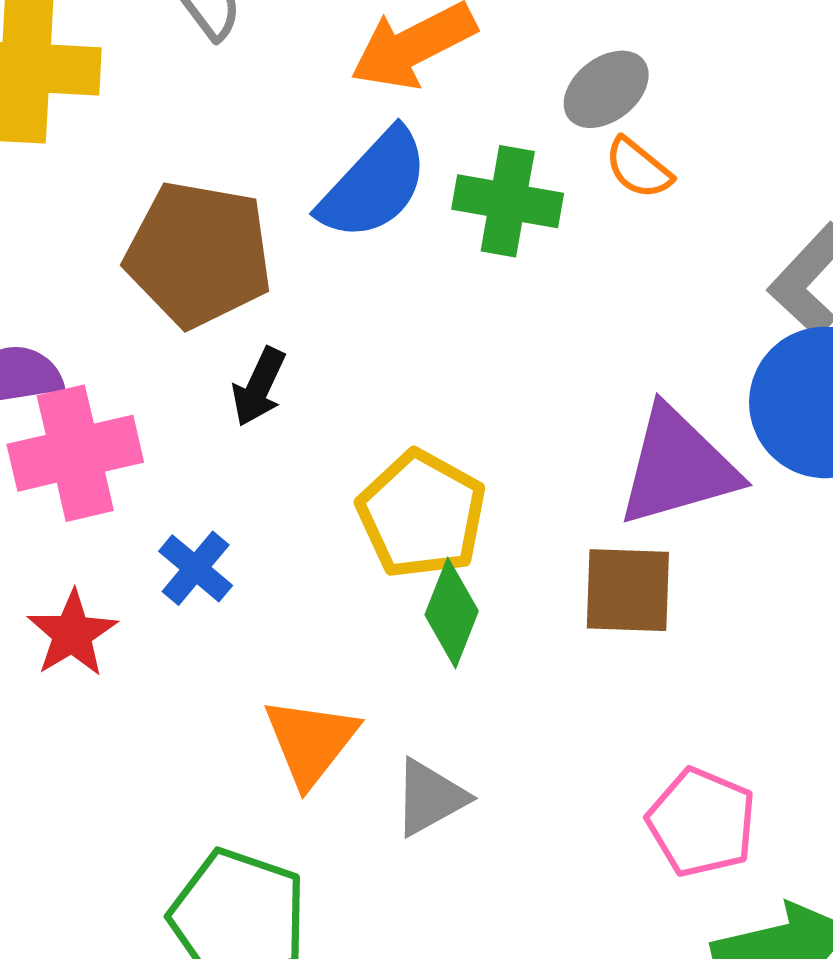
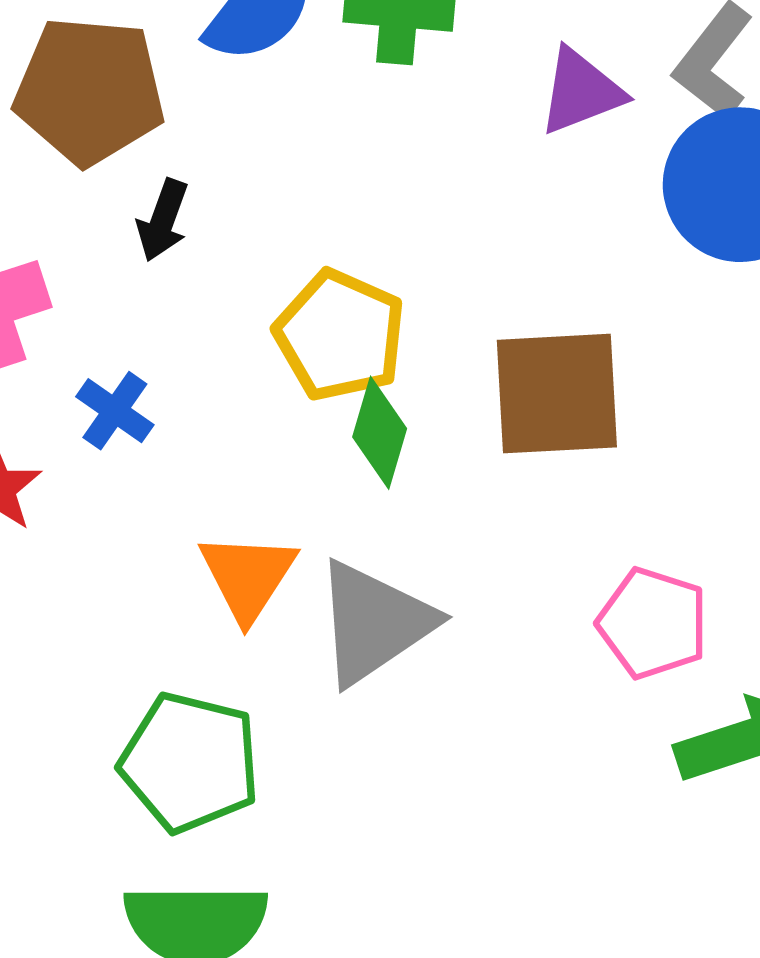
purple triangle: (678, 467) -> (581, 91), moved, size x0.7
brown square: (628, 590) -> (557, 394), size x1.4
gray triangle: (430, 797) -> (374, 623), size x1.6

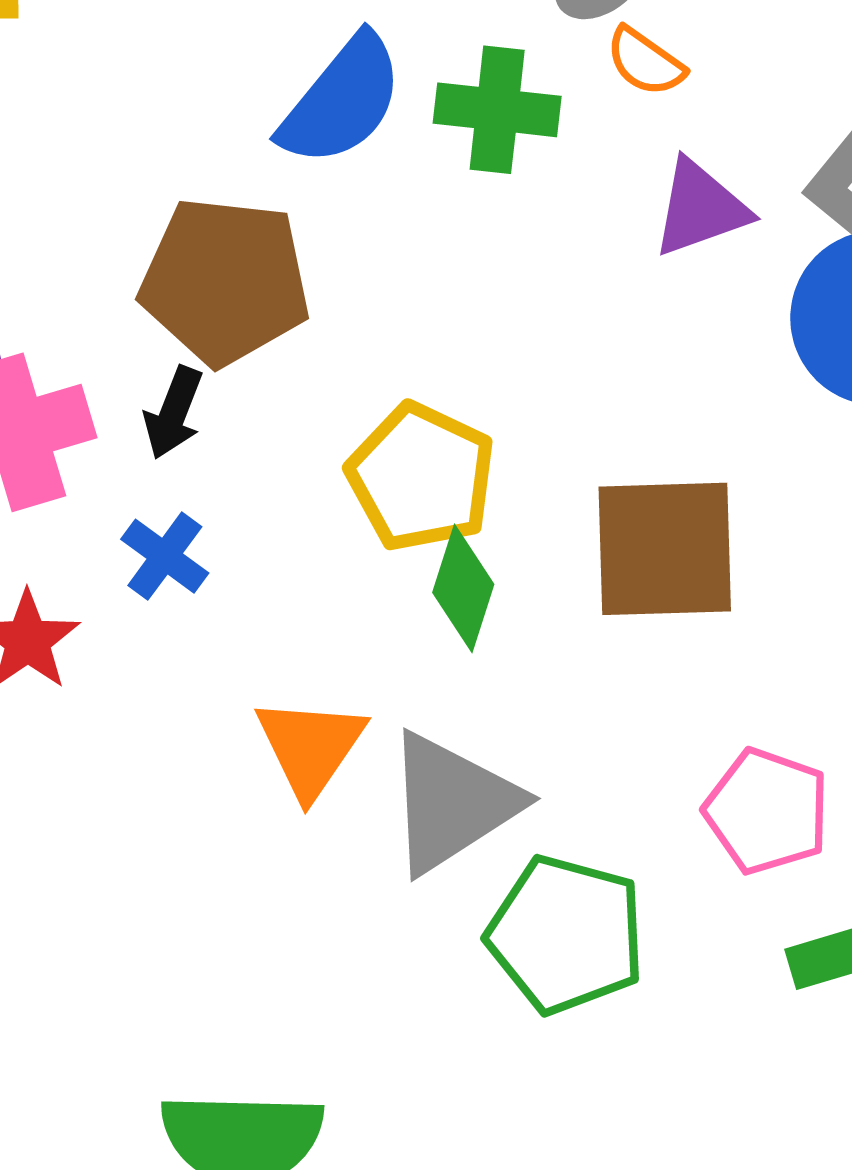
brown pentagon: (90, 91) -> (225, 281), moved
black arrow: (163, 220) -> (174, 413), moved
green pentagon: (190, 762) -> (566, 935), moved

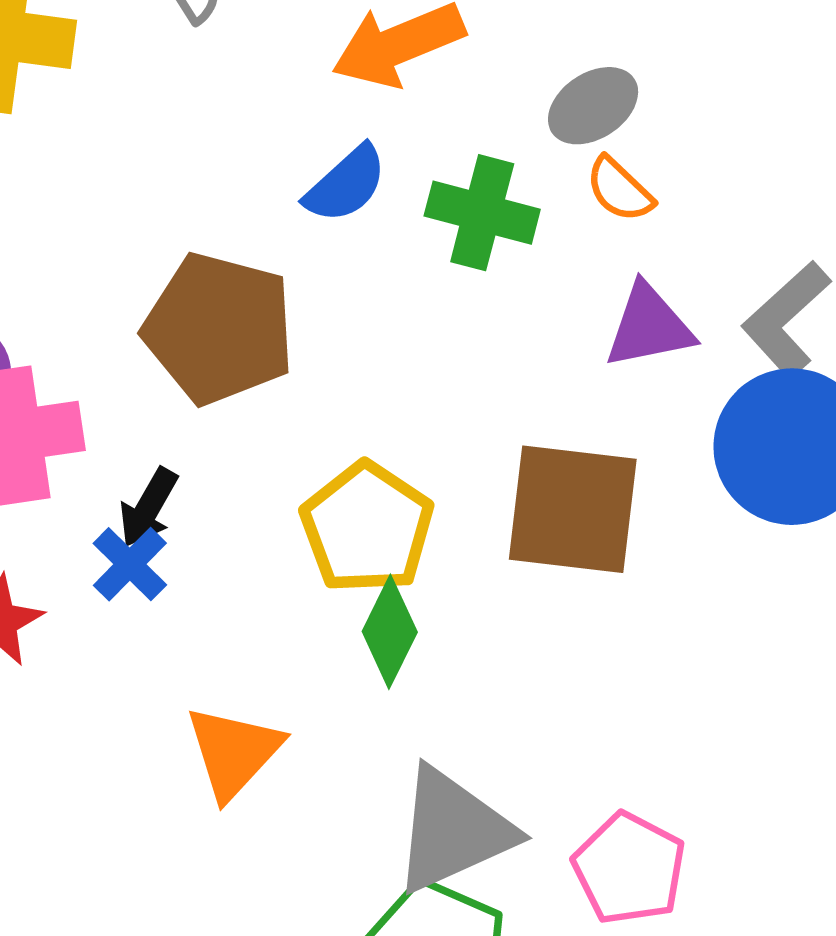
blue semicircle: (342, 101) -> (346, 184), size x0.7
black arrow: (174, 413) -> (148, 508), moved
brown square: (665, 549) -> (573, 509), moved
gray triangle: (452, 803) -> (453, 830), moved

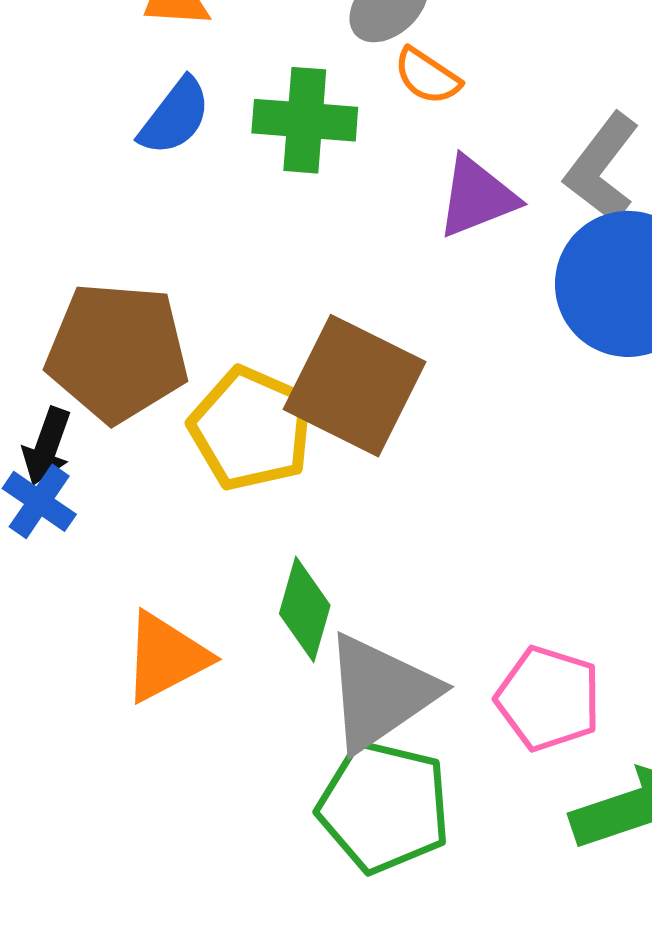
brown pentagon: (219, 329) -> (117, 352), moved
brown square: (573, 509) -> (355, 386), moved, turned 30
green diamond: (390, 632) -> (305, 609), moved
orange triangle: (234, 752) -> (166, 657), turned 30

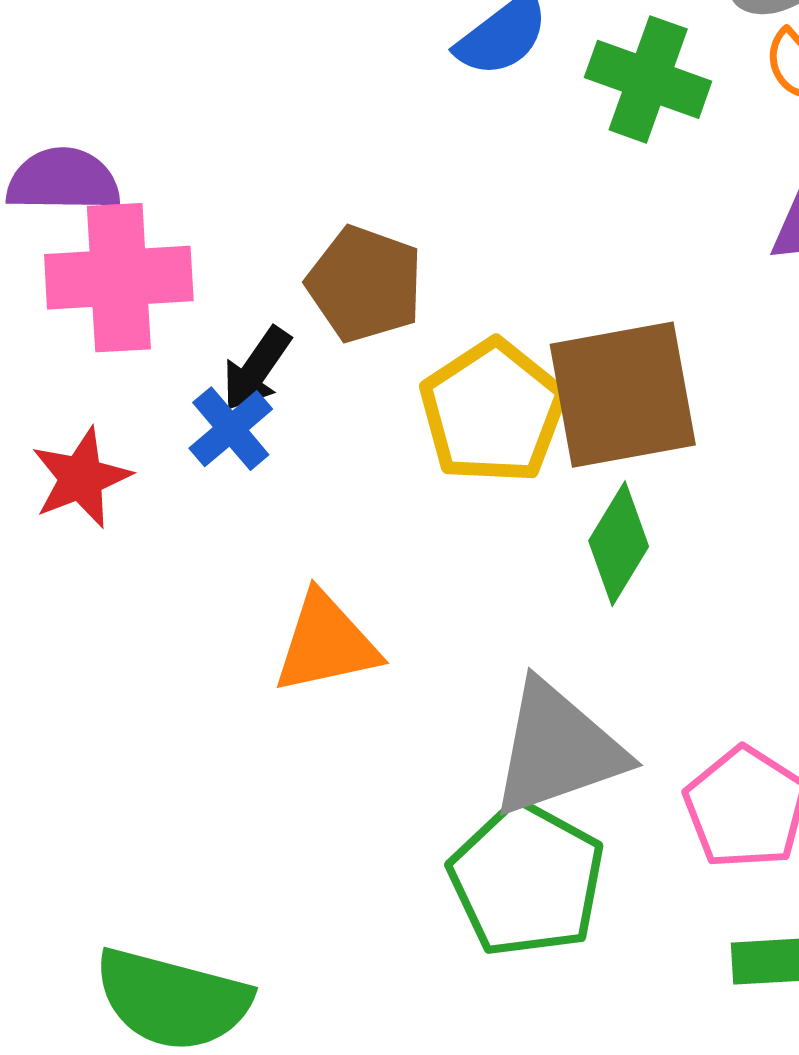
brown pentagon: (117, 352) -> (365, 284), size x0.7
brown square: (355, 386) -> (623, 395), turned 38
green diamond: (305, 609) -> (619, 544), moved

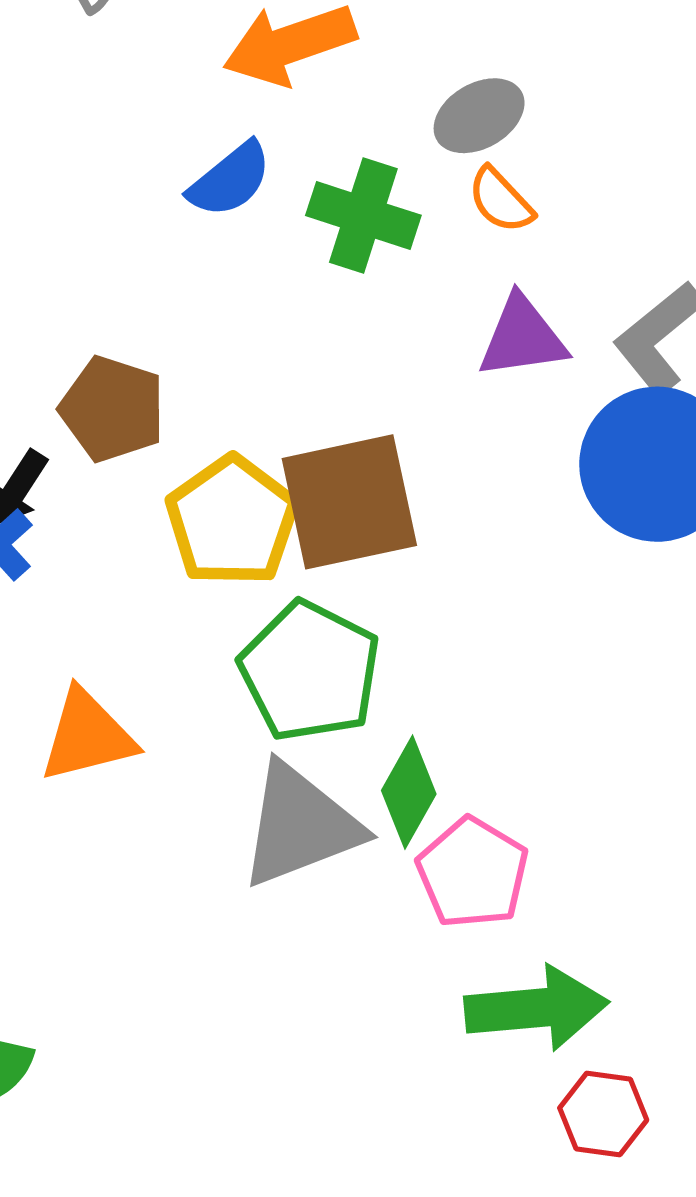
green diamond: (619, 544) -> (409, 792), moved
green pentagon: (527, 880) -> (310, 671), moved

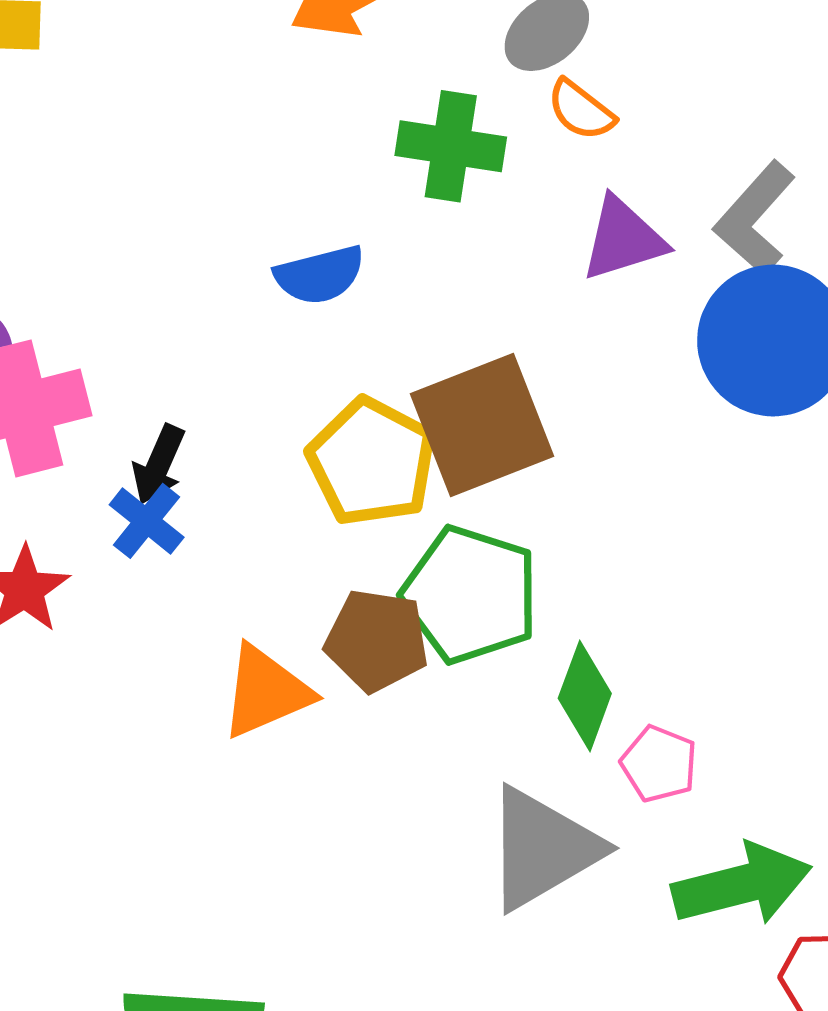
blue semicircle: (230, 180) -> (320, 275), moved, turned 34
brown pentagon: (112, 409) -> (377, 640), moved
gray triangle: (300, 825) -> (543, 849), moved
pink pentagon: (473, 873) -> (659, 764), size x0.7

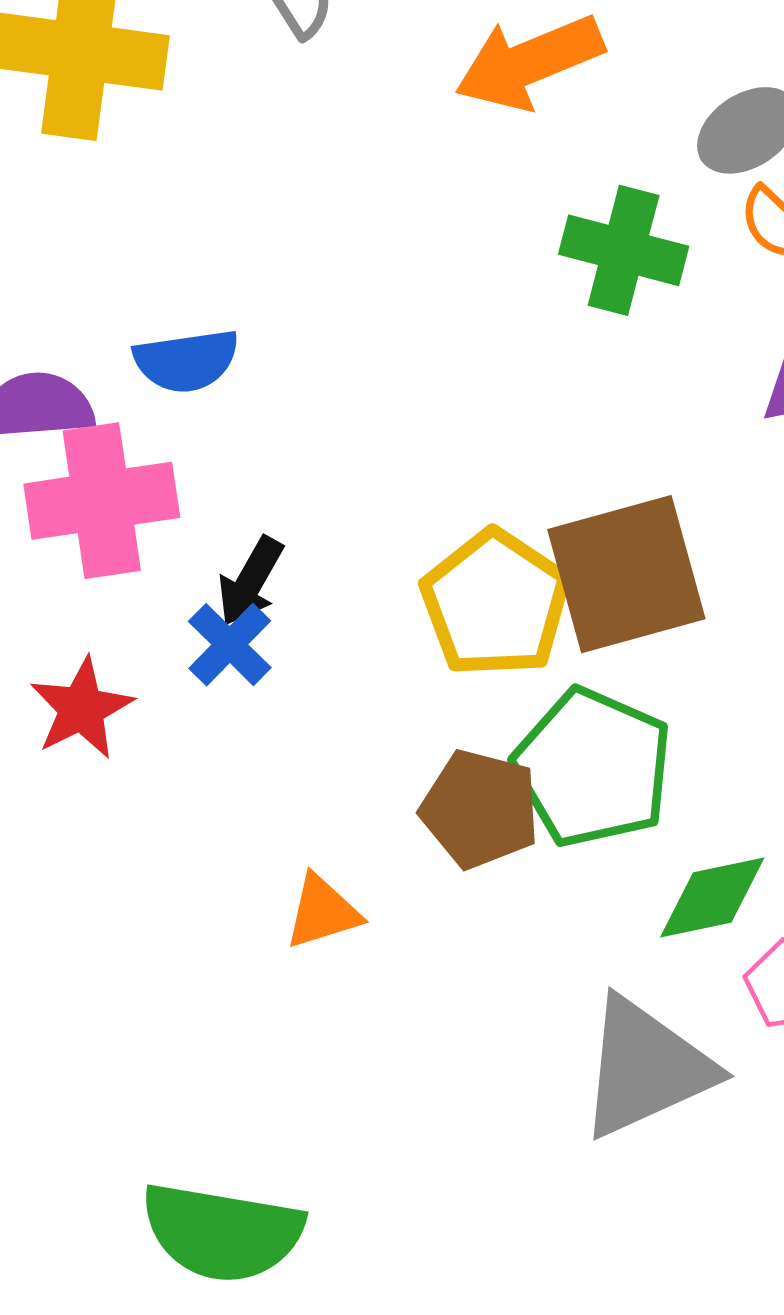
blue semicircle: (320, 275) -> (186, 361), moved
orange triangle: (266, 692) -> (323, 912), moved, size x0.7
green diamond: (585, 696) -> (712, 898), turned 52

